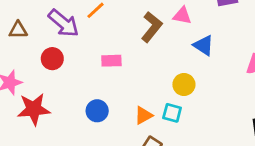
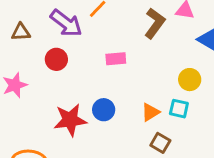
red star: (34, 109) -> (70, 120), moved

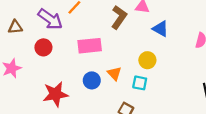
pink rectangle: (116, 59) -> (90, 46), size x1.5
blue circle: (104, 110) -> (92, 80), moved
orange triangle: (150, 112) -> (114, 73), moved, turned -40

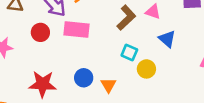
pink rectangle: (90, 46) -> (77, 29), moved
orange triangle: (114, 73) -> (108, 85), moved
cyan square: (140, 83) -> (129, 52), moved

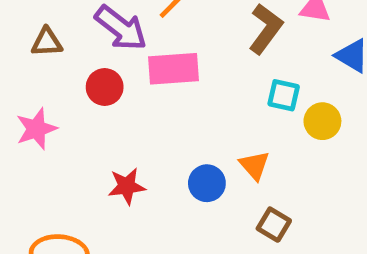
blue circle: (84, 78) -> (207, 183), moved
red star: (43, 84) -> (127, 186), size x0.7

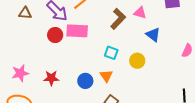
red circle: (105, 87) -> (55, 35), moved
cyan square: (284, 95) -> (111, 53), moved
pink star: (36, 129) -> (20, 73), moved

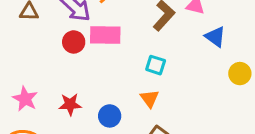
yellow circle: (137, 61) -> (240, 74), moved
pink star: (20, 73) -> (25, 99), turned -30
blue circle: (85, 81) -> (110, 116), moved

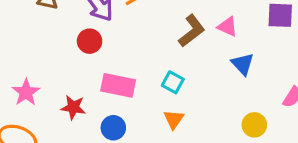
pink rectangle: (105, 35) -> (118, 85), moved
yellow circle: (240, 74) -> (254, 125), moved
orange triangle: (150, 99) -> (174, 119), moved

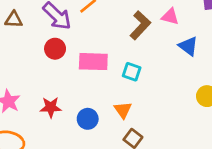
pink rectangle: (118, 85) -> (93, 62), moved
orange triangle: (174, 119) -> (123, 110), moved

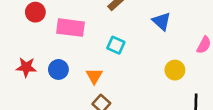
cyan square: (132, 72) -> (116, 45), moved
blue circle: (88, 119) -> (58, 69), moved

